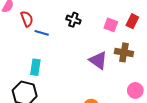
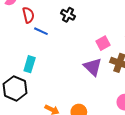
black cross: (73, 20) -> (68, 15), moved
pink square: (111, 25) -> (103, 43), moved, turned 32

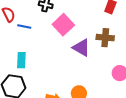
pink square: (103, 43) -> (63, 25), moved, size x1.5

